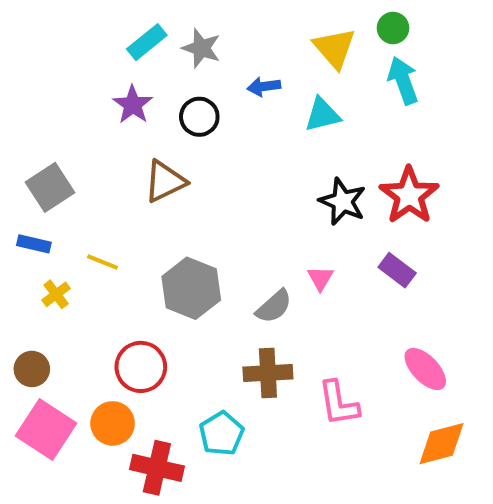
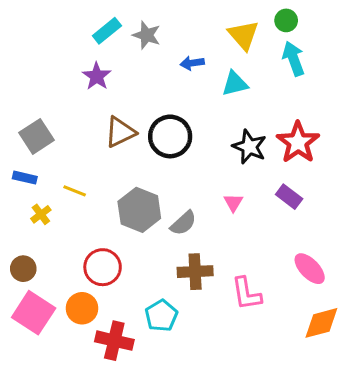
black circle: (199, 117) -> (170, 136), moved, size x1.5
gray semicircle: (274, 306) -> (183, 223), moved

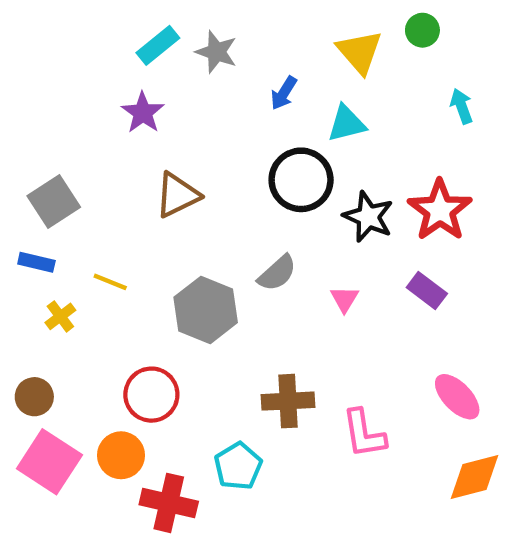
cyan arrow: (293, 59) -> (462, 106), moved, size x0.7
blue arrow: (192, 63) -> (284, 93), turned -50
black circle: (170, 136) -> (301, 180), moved
gray semicircle: (183, 223) -> (277, 273), moved

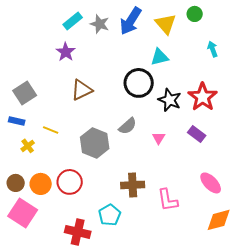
blue arrow: (284, 93) -> (131, 21), moved, size x1.8
orange circle: (121, 455) -> (41, 184), moved

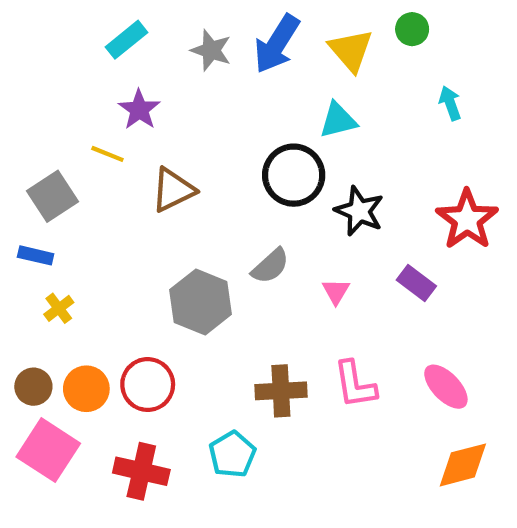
cyan rectangle: (73, 21) -> (127, 40), moved
red star: (203, 97) -> (467, 220), moved
yellow line: (51, 130) -> (107, 154), moved
pink L-shape: (168, 200) -> (355, 385), moved
red cross: (78, 232) -> (141, 471), moved

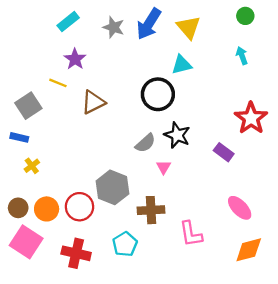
green circle: (412, 29) -> (245, 16), moved
black star: (359, 211) -> (177, 135), moved
pink triangle: (336, 291) -> (164, 167), moved
gray hexagon: (201, 302) -> (112, 187), moved
pink L-shape: (355, 385) -> (191, 234), moved

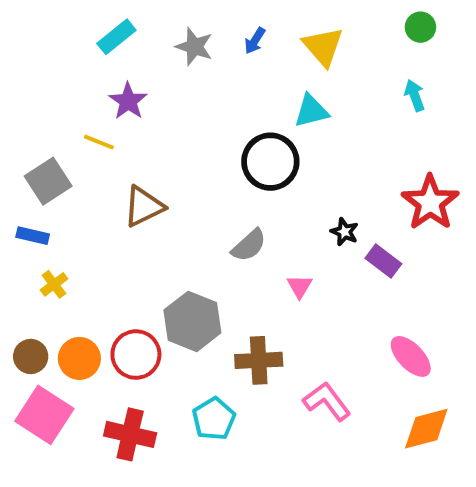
blue arrow: (149, 24) -> (255, 41), size x0.5
brown triangle: (93, 102) -> (144, 206), moved
black star: (177, 135) -> (344, 232), moved, size x0.6
pink triangle: (164, 167) -> (300, 286), moved
pink L-shape: (191, 234) -> (327, 401), turned 152

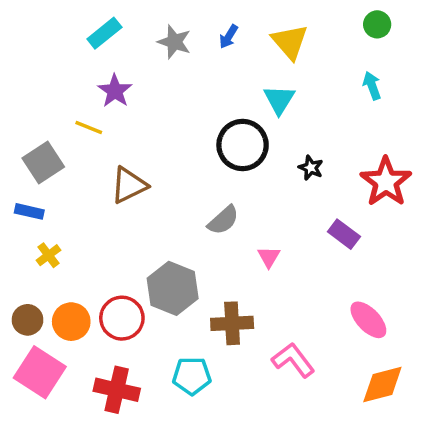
cyan triangle: (311, 111) -> (279, 100), turned -44
black star: (344, 232) -> (311, 168), moved
cyan pentagon: (214, 419) -> (192, 376), turned 30

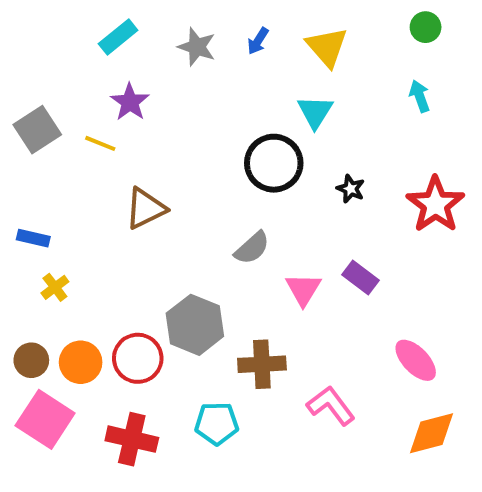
gray square: (43, 163) -> (37, 130), moved
purple rectangle: (344, 234) -> (360, 277), moved
pink triangle: (269, 257) -> (303, 289), size x1.4

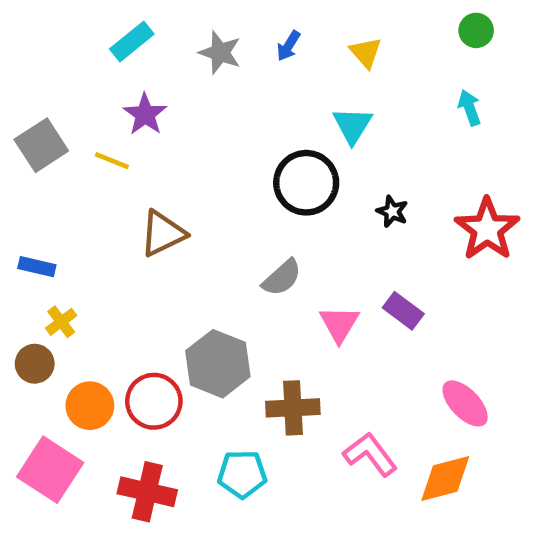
yellow triangle: (327, 47) -> (366, 53), size x0.7
brown circle: (31, 360) -> (35, 364), moved
orange diamond: (431, 433) -> (445, 478), moved

